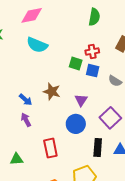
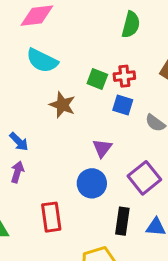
green square: (76, 63) -> (97, 79), moved
brown star: (52, 92) -> (62, 105), moved
purple arrow: (26, 120) -> (17, 172), turned 40

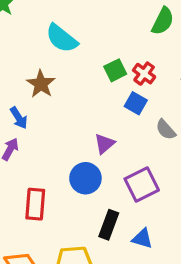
red cross: (124, 76) -> (144, 74), turned 30
green square: (97, 79) -> (115, 70), turned 30
brown star: (62, 105) -> (41, 84), moved

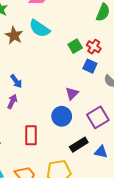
brown star: (41, 84) -> (14, 35), moved
black rectangle: (109, 225) -> (79, 145), turned 42

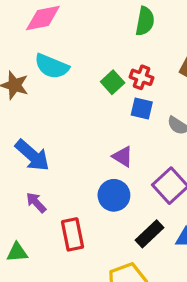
blue arrow: (16, 81) -> (32, 155), size x1.6
purple triangle: (72, 93) -> (123, 157), turned -32
purple arrow: (12, 102) -> (36, 203), moved, turned -56

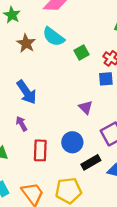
green square: (113, 82) -> (81, 52), moved
blue square: (142, 108) -> (106, 79), turned -32
blue circle: (114, 195) -> (72, 142), moved

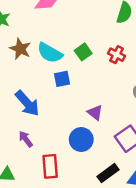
cyan semicircle: (54, 37) -> (50, 53), moved
blue square: (106, 79) -> (62, 79), moved
blue circle: (72, 142) -> (81, 140), moved

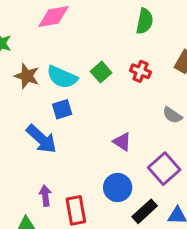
blue square: (62, 79) -> (62, 109), moved
purple arrow: (26, 139) -> (45, 196), moved, turned 35
blue circle: (81, 140) -> (118, 187), moved

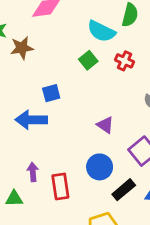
brown star: (27, 76) -> (22, 48), moved, turned -30
cyan semicircle: (62, 77) -> (101, 31), moved
blue arrow: (41, 139) -> (31, 120), turned 136

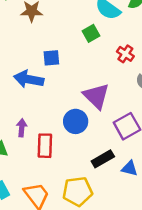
red cross: (124, 61) -> (125, 54), moved
purple triangle: (105, 125) -> (96, 96), size x1.6
blue circle: (100, 167) -> (76, 121), moved

